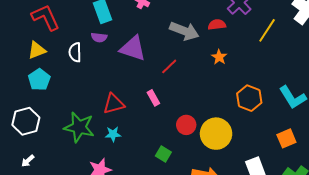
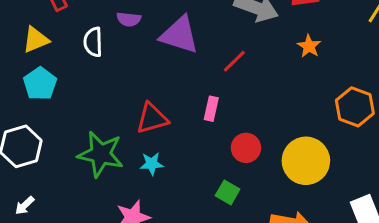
pink rectangle: (153, 98) -> (211, 109), turned 42
red circle: (186, 125) -> (246, 148), moved

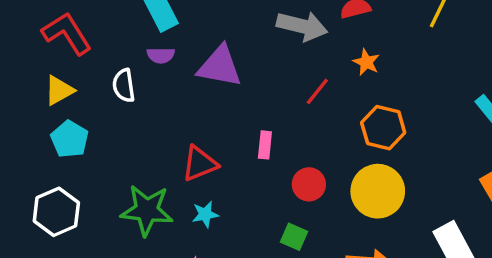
red line: (234, 61) -> (317, 91), moved
orange hexagon: (355, 107) -> (383, 128), moved

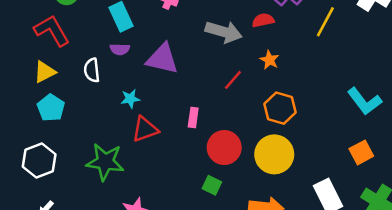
red circle: (309, 184) -> (224, 148), size x1.4
cyan star: (205, 214) -> (130, 99), moved

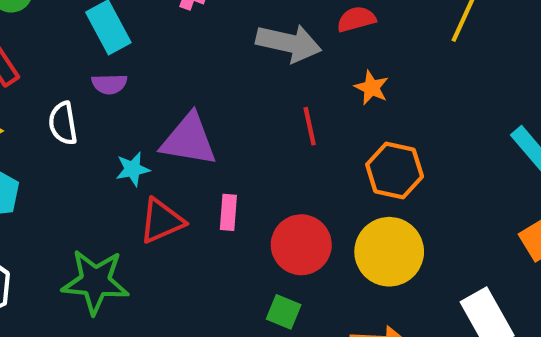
purple triangle: (162, 59) -> (189, 140), moved
red line: (233, 80) -> (310, 126), turned -50
pink rectangle: (193, 118) -> (228, 212), moved

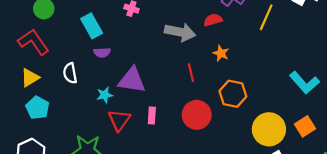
purple semicircle: (109, 84) -> (102, 53), moved
red triangle: (162, 221) -> (119, 120), turned -30
red circle: (301, 245) -> (197, 115), moved
yellow circle: (389, 252) -> (269, 129), moved

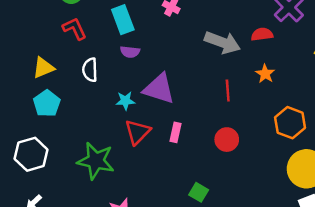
red L-shape: (33, 42) -> (75, 29), moved, size x0.7
orange hexagon: (233, 94) -> (290, 123), moved
red circle: (197, 115) -> (227, 140), size x0.7

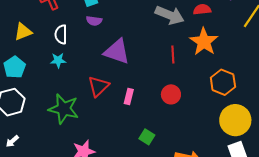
orange star: (265, 74) -> (204, 42), size x1.8
cyan star: (125, 101) -> (58, 60), moved
cyan pentagon: (47, 103) -> (15, 67), moved
pink rectangle: (176, 132) -> (129, 96), moved

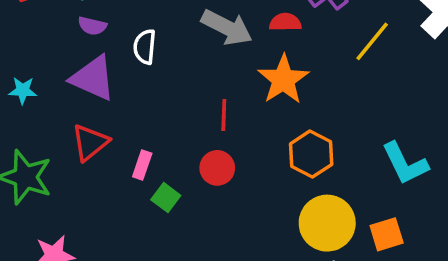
white semicircle: (61, 34) -> (145, 47), moved
purple triangle: (117, 51) -> (93, 78), moved
red line: (173, 54) -> (224, 115), moved
green square: (147, 137) -> (166, 198), moved

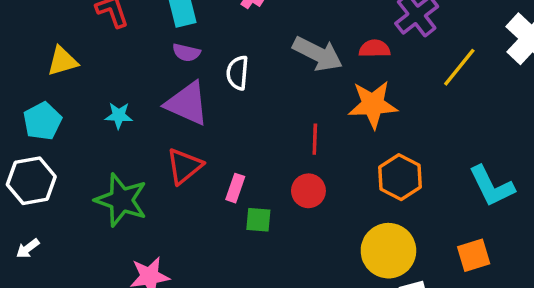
orange star: (283, 80) -> (373, 104), turned 30
green square: (166, 198) -> (258, 220), turned -32
yellow circle: (327, 223) -> (388, 251), moved

